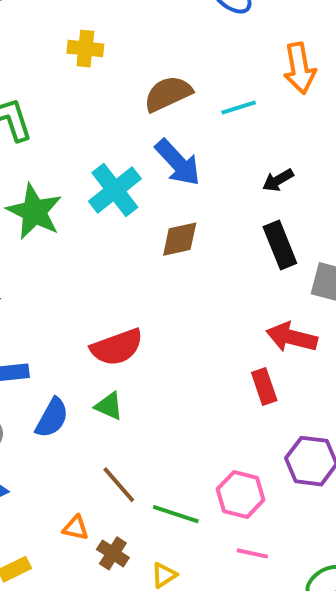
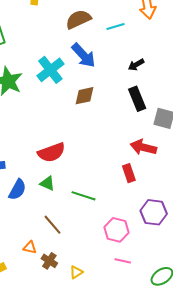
green line: (176, 514) -> (83, 196), moved

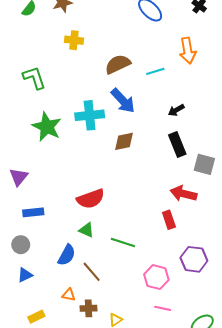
cyan cross: (50, 70) -> (90, 115), turned 32
blue semicircle: (17, 190) -> (67, 255), moved
brown cross: (49, 261) -> (89, 308), turned -35

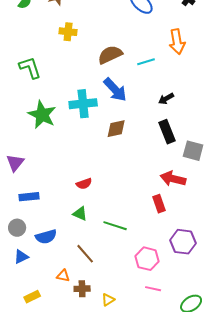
red semicircle: (91, 199) -> (84, 184), size x0.6
blue semicircle: (67, 255) -> (46, 237), moved, turned 45

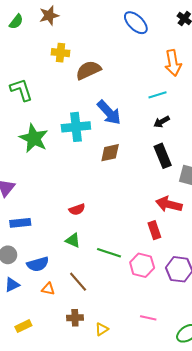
brown semicircle: (110, 55) -> (88, 70), moved
cyan line: (146, 62) -> (157, 95), moved
pink hexagon: (147, 259) -> (142, 265), moved
orange triangle: (63, 276) -> (48, 289), moved

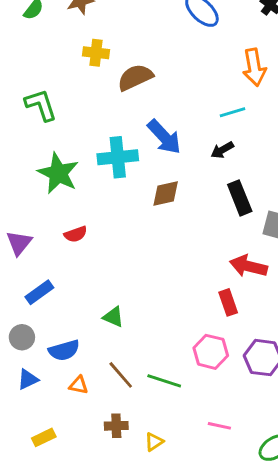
black arrow: (162, 122) -> (222, 150), moved
red semicircle: (77, 209) -> (76, 234), moved
blue rectangle: (20, 223) -> (39, 292), turned -30
green line: (109, 253) -> (164, 381), moved

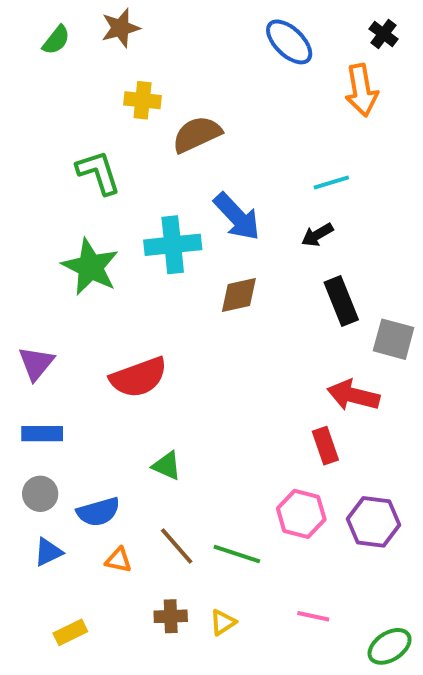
orange arrow: (254, 67) -> (361, 90), moved
green L-shape: (41, 105) -> (98, 173), moved
red semicircle: (76, 234) -> (139, 377), moved, size x1.8
blue rectangle: (39, 292) -> (42, 434), moved, turned 36
yellow triangle: (154, 442) -> (223, 622), moved

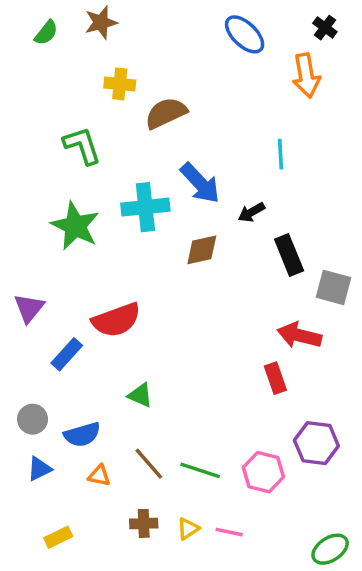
cyan line: (331, 183) -> (280, 154), turned -76
black arrow: (317, 235) -> (251, 212), moved
blue rectangle: (42, 434) -> (67, 354), moved, turned -48
pink hexagon: (301, 514) -> (263, 472), moved
pink line: (313, 616) -> (229, 532), moved

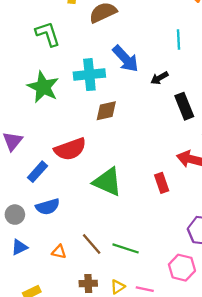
brown diamond: (202, 250) -> (106, 111), moved
red rectangle: (275, 378) -> (162, 183), moved
green triangle: (140, 395) -> (107, 182), moved, size x1.8
blue semicircle: (82, 435) -> (48, 207), moved
pink hexagon: (263, 472) -> (182, 268), moved

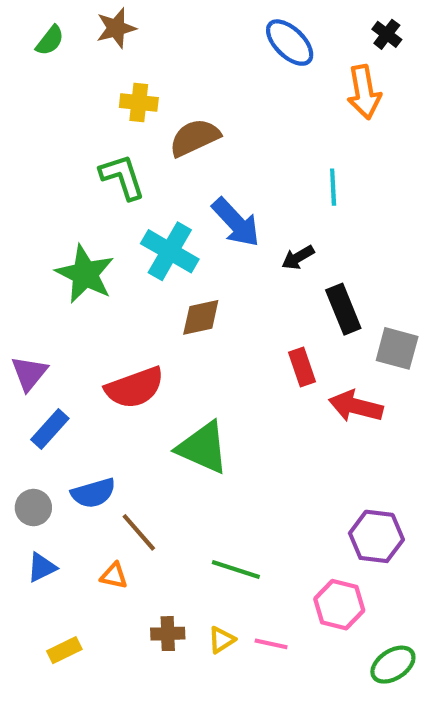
green L-shape: (48, 34) -> (122, 177), moved
cyan cross: (89, 75) -> (170, 251), turned 36
blue rectangle: (37, 172) -> (50, 429), moved
red rectangle: (162, 183) -> (302, 367), moved
brown line: (92, 244) -> (139, 532), moved

